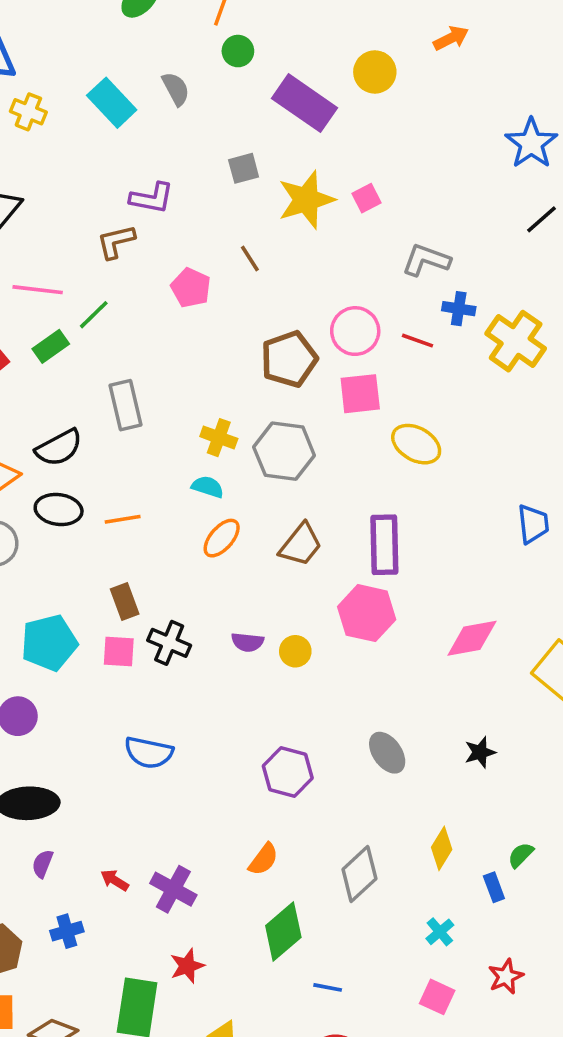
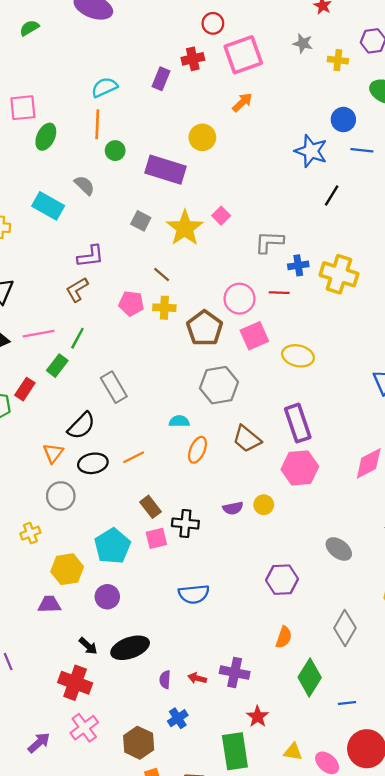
gray square: (244, 168) -> (141, 221), turned -30
yellow cross: (219, 438) -> (164, 308), moved
brown trapezoid: (301, 545) -> (247, 439), turned 108
purple semicircle: (43, 864) -> (165, 680), moved

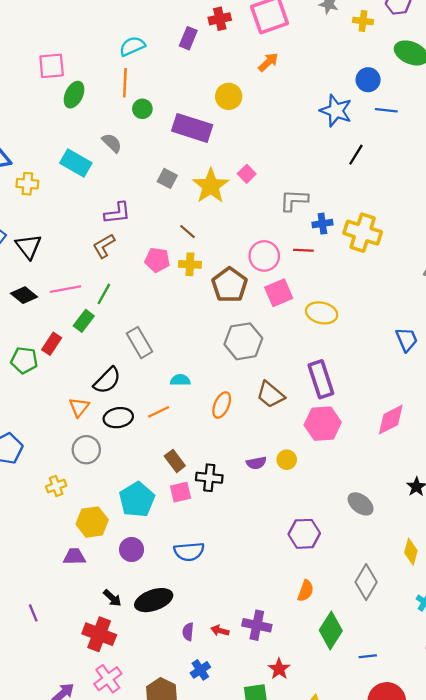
cyan semicircle: (179, 421) -> (180, 380), moved
blue semicircle: (194, 594) -> (189, 552), moved

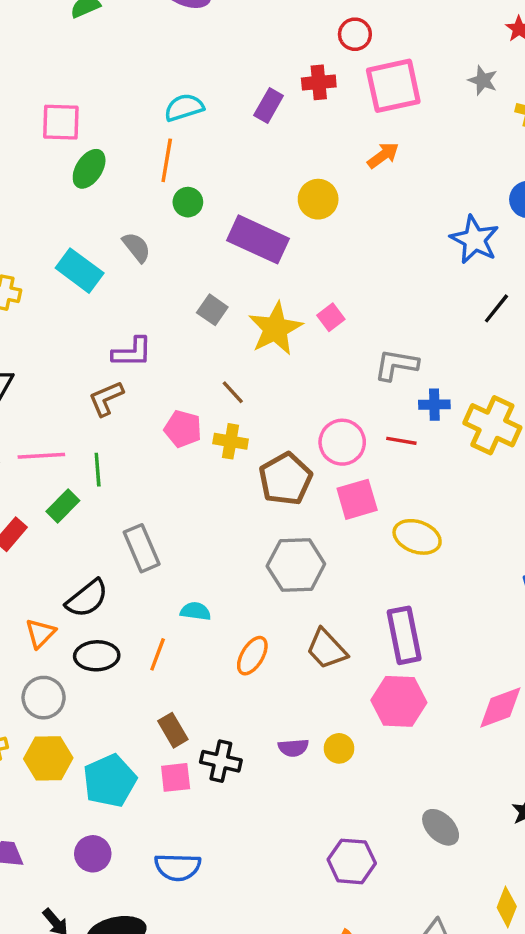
green line: (104, 294) -> (98, 470), turned -40
orange line: (159, 412) -> (158, 654), turned -50
yellow hexagon: (92, 522) -> (48, 758), moved

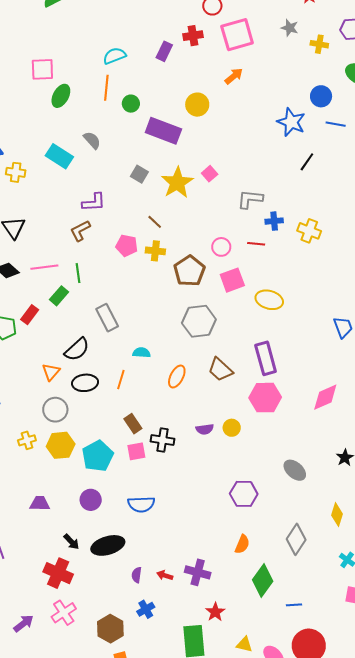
green circle: (188, 202) -> (131, 104), moved
yellow cross: (492, 425) -> (309, 231), size x0.7
pink circle: (342, 442) -> (221, 247), size x0.7

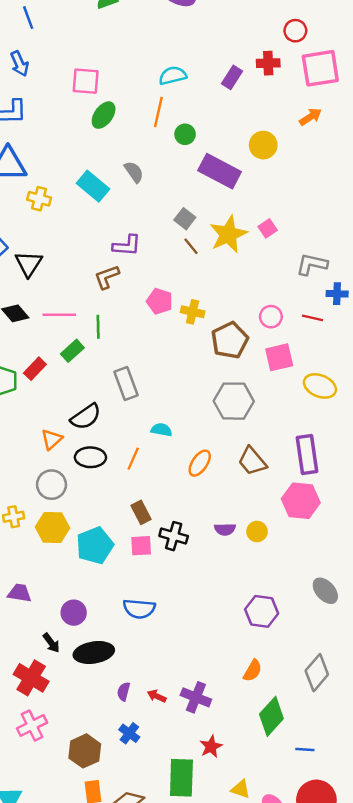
brown line: (155, 222) -> (191, 246), moved
purple circle: (91, 500) -> (74, 613), moved
blue cross: (146, 609) -> (129, 733), turned -30

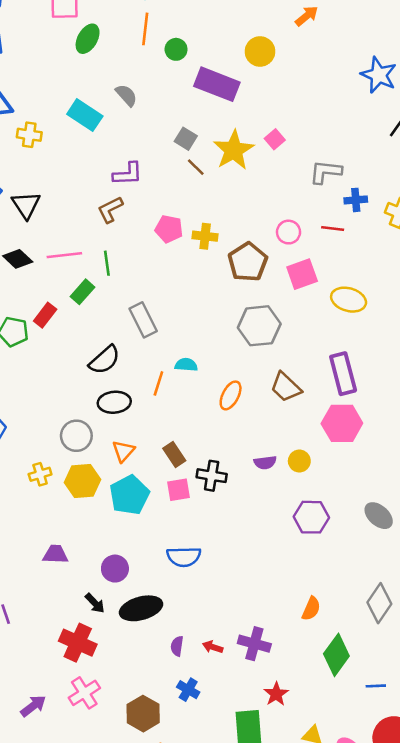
orange triangle: (52, 439) -> (123, 451), moved
orange line: (133, 459) -> (158, 383), moved
purple hexagon: (262, 611) -> (311, 517), moved

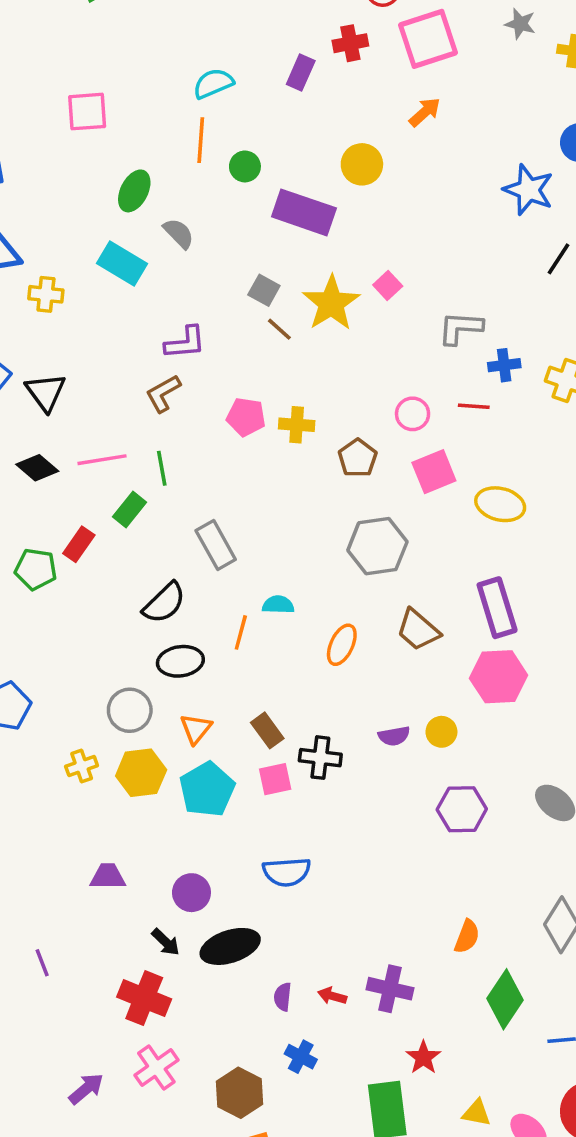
green ellipse: (88, 39) -> (134, 191), moved
brown pentagon: (248, 262) -> (358, 458), size x0.7

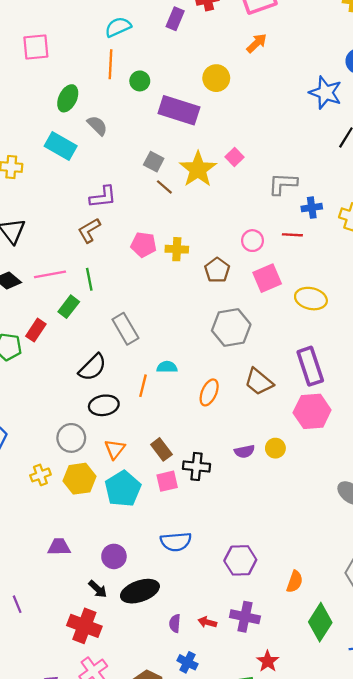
purple hexagon: (462, 809) -> (240, 560), moved

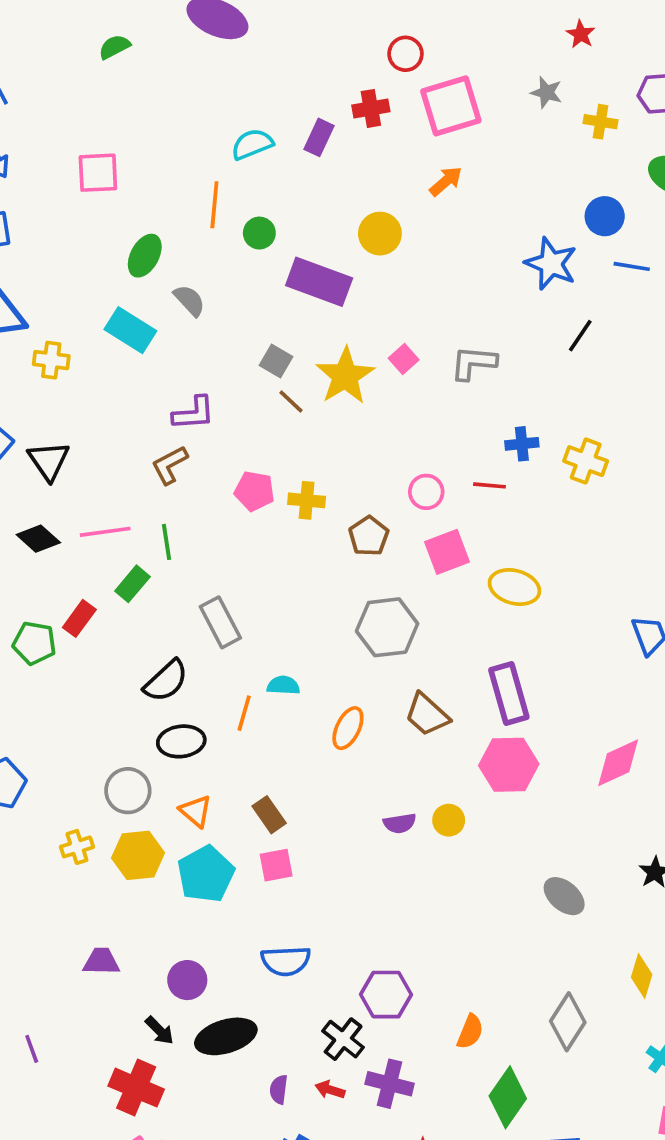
cyan semicircle: (118, 27) -> (252, 144), moved
gray L-shape: (283, 184) -> (473, 363), moved
orange triangle: (115, 449) -> (196, 811), turned -30
black cross: (196, 466) -> (343, 1039), moved, turned 30

